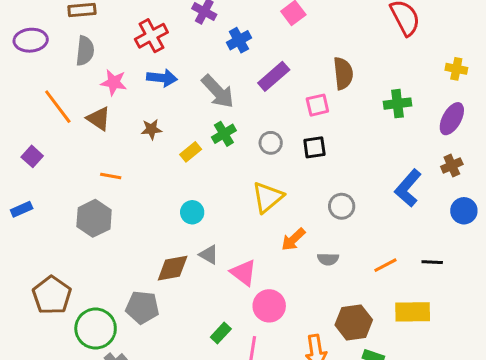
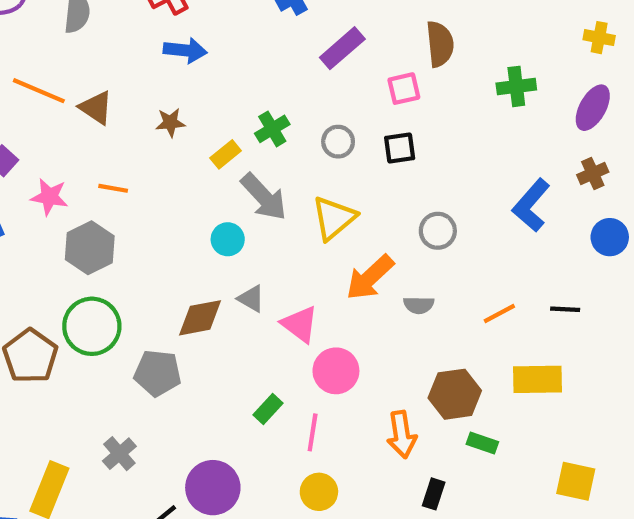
pink star: (114, 82) -> (49, 197), moved
gray arrow: (218, 92) -> (264, 197), moved
orange line: (58, 107) -> (39, 91), turned -30
orange arrow: (293, 239) -> (370, 277), size x1.4
green circle: (96, 329) -> (92, 326), moved

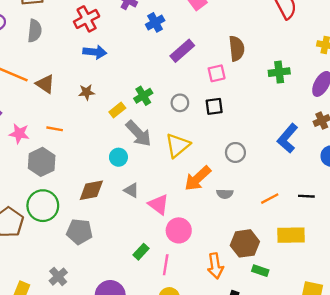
brown diamond: (200, 318) -> (91, 190), moved

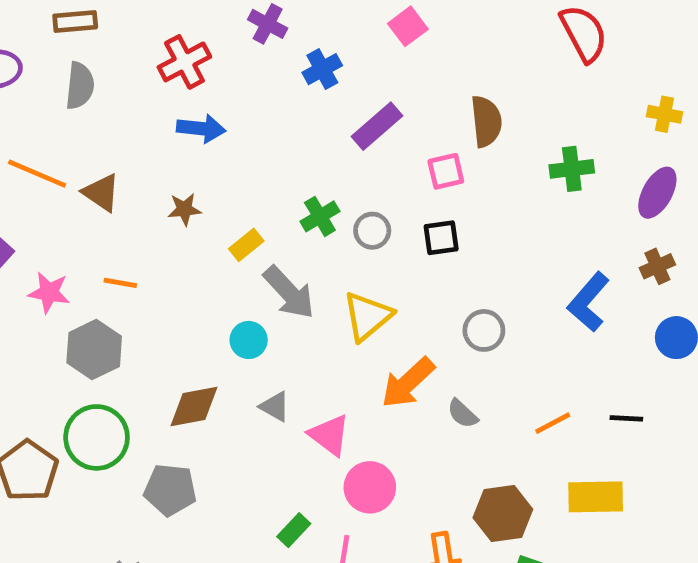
green cross: (143, 96) -> (320, 216), moved
gray semicircle: (225, 194) -> (463, 414), turned 42

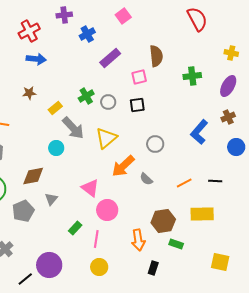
purple cross: (268, 24) -> (64, 15), turned -35
gray triangle: (275, 407) -> (51, 199), moved, turned 40
gray pentagon: (170, 490) -> (23, 211), turned -30

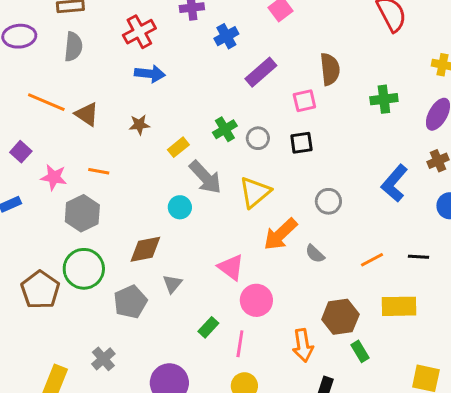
green rectangle: (176, 244) -> (360, 351), turned 40

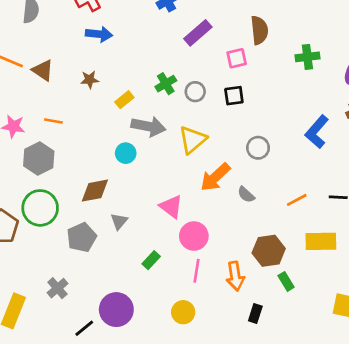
gray arrow: (205, 177) -> (148, 126), turned -36
pink line: (240, 344) -> (197, 271), moved

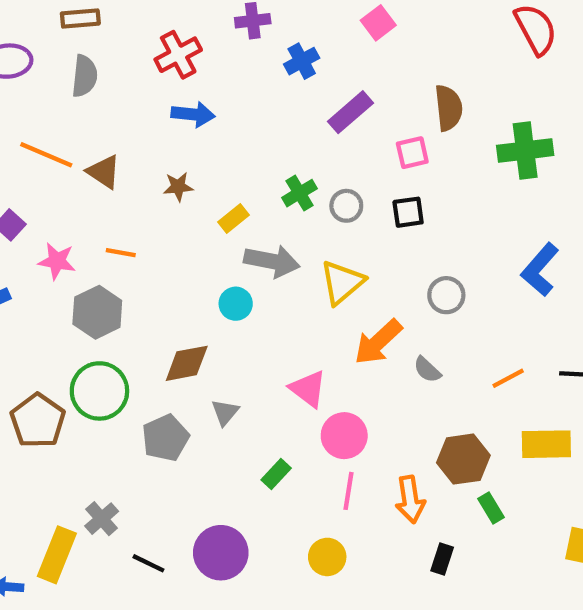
green cross: (307, 57) -> (525, 150), size x1.4
gray cross: (57, 288) -> (102, 519), moved
black line: (84, 328) -> (148, 563), moved, turned 65

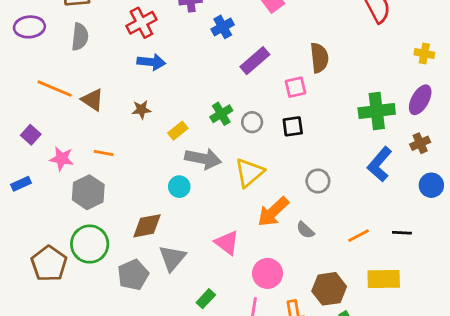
green cross: (525, 150) -> (377, 111), moved
gray triangle: (225, 412) -> (172, 258), size x1.5
pink circle: (344, 436) -> (267, 273), moved

